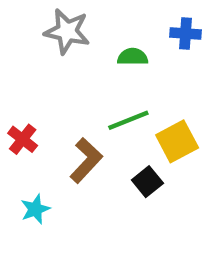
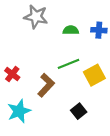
blue cross: (186, 34) -> (99, 30), moved
black square: (147, 182) -> (79, 111), moved
cyan star: (35, 209) -> (19, 111), size x1.5

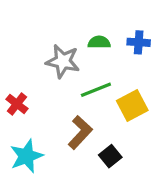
gray star: (36, 17) -> (63, 61), moved
brown L-shape: (46, 85) -> (80, 132), moved

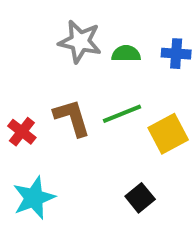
gray star: (63, 61) -> (80, 42), moved
brown L-shape: (80, 132) -> (72, 118), moved, turned -60

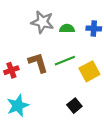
red cross: (22, 132) -> (11, 70), turned 32

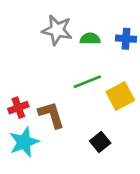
brown L-shape: (38, 63) -> (51, 115), moved
red cross: (11, 70) -> (18, 108), moved

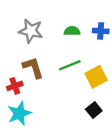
gray star: (57, 30) -> (31, 31), moved
brown L-shape: (51, 115) -> (33, 68), moved
black square: (100, 142) -> (94, 110), moved

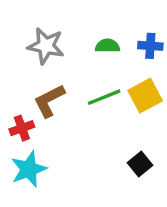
brown L-shape: (33, 68) -> (49, 101), turned -100
yellow square: (96, 77) -> (145, 96), moved

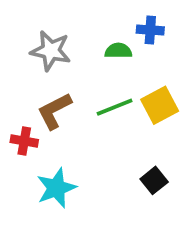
blue cross: (150, 46) -> (150, 30), moved
red cross: (22, 128) -> (24, 141), turned 30
cyan star: (29, 169) -> (56, 188), moved

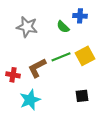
green semicircle: (118, 51) -> (63, 27), turned -136
brown L-shape: (54, 111) -> (37, 68), moved
black square: (154, 180) -> (82, 96), turned 32

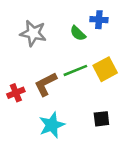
red cross: (13, 75) -> (16, 93), turned -32
cyan star: (30, 100) -> (52, 125), moved

